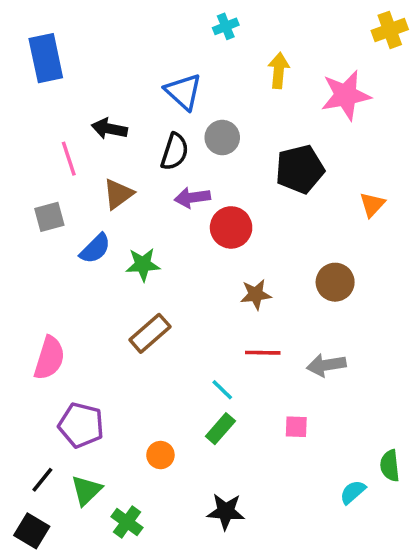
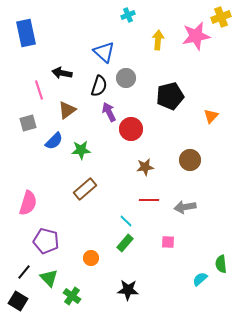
pink star: (346, 95) -> (196, 36), moved
purple arrow: (192, 197) -> (109, 112), turned 72
green triangle: (86, 490) -> (49, 278), turned -30

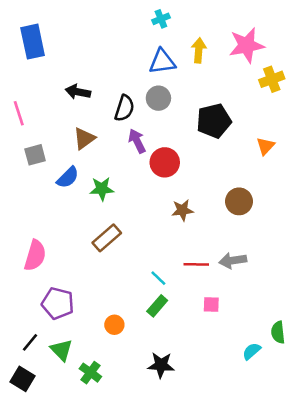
yellow cross: (221, 17) -> (272, 79), moved
blue triangle: (104, 52) -> (162, 62), moved, turned -50
pink line: (39, 90) -> (19, 113), moved
red line: (149, 200) -> (196, 264), moved

